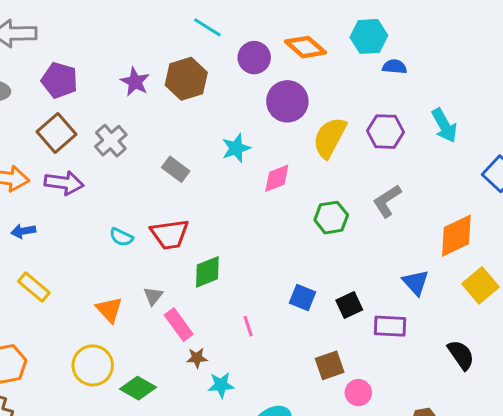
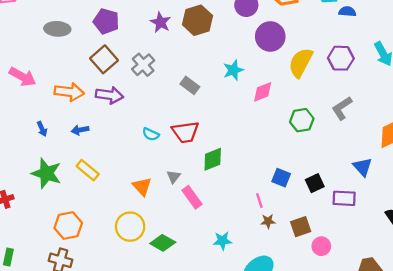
pink line: (248, 326) -> (259, 201), moved
brown star: (197, 358) -> (268, 221), moved

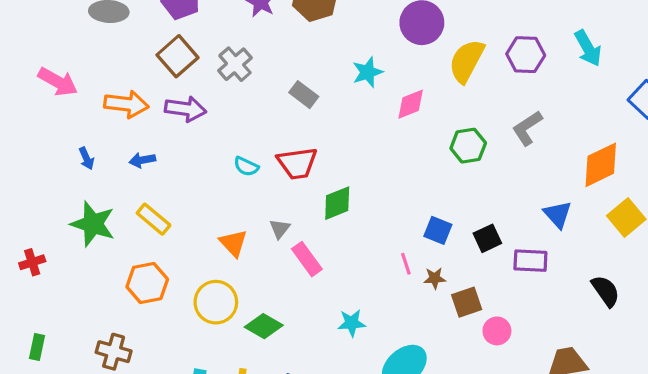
brown star: (268, 221) -> (435, 278), moved
orange hexagon: (68, 226) -> (147, 283), moved

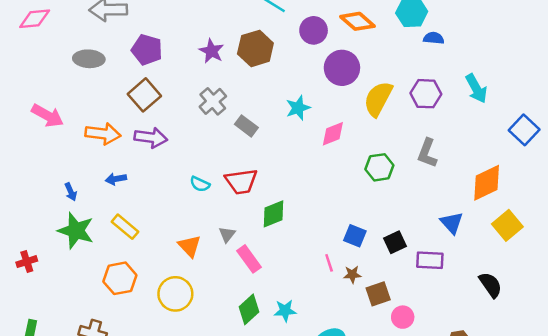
gray cross: (235, 64) -> (213, 101), moved
gray L-shape: (527, 128) -> (427, 153), turned -36
blue arrow: (86, 158) -> (71, 192), moved
green diamond: (264, 326) -> (249, 309), moved, turned -72

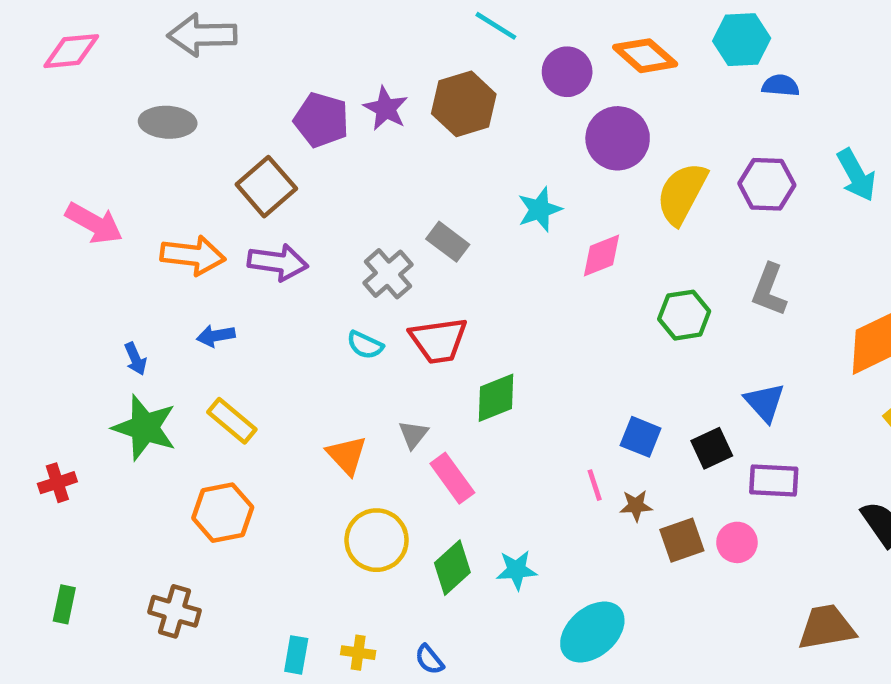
purple pentagon: (147, 50) -> (321, 120), moved
gray cross: (213, 101) -> (388, 274), moved
blue triangle: (452, 223) -> (765, 402), moved
yellow circle: (175, 294) -> (377, 540), moved
pink circle: (403, 317) -> (737, 542), moved

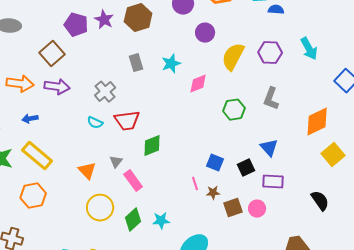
purple circle: (618, 138) -> (205, 33), size x0.7
gray rectangle: (448, 242) -> (136, 63), moved, turned 36
yellow rectangle: (232, 421) -> (37, 156), size x1.4

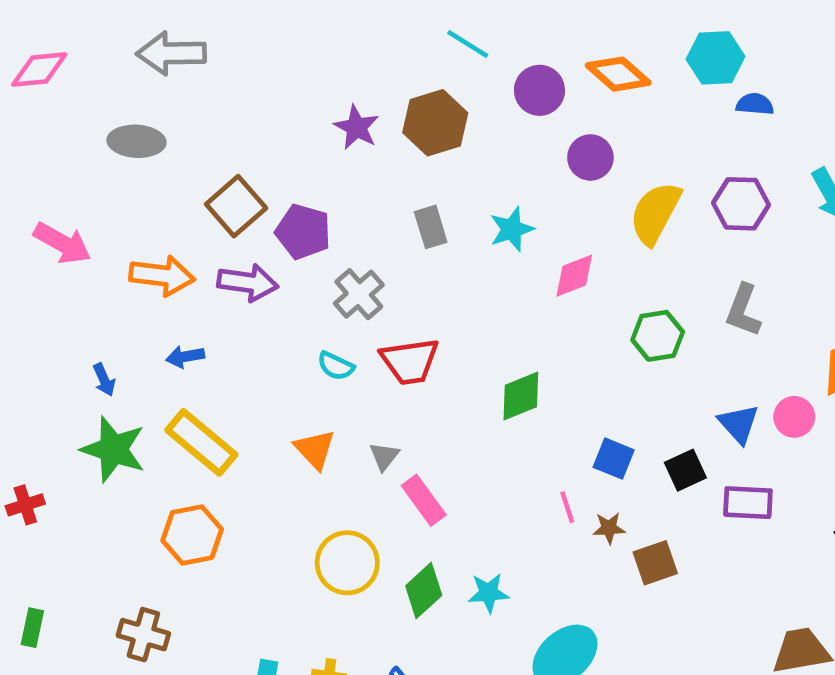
purple pentagon: (76, 25) -> (303, 232), moved
green diamond: (152, 146) -> (521, 396), moved
orange triangle: (87, 171) -> (315, 449), moved
pink circle: (257, 209) -> (794, 417), moved

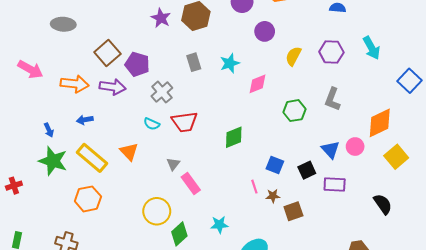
yellow semicircle: (655, 213) -> (293, 56), size x0.7
orange triangle: (315, 449) -> (129, 152), moved
green diamond: (424, 591) -> (179, 234), moved

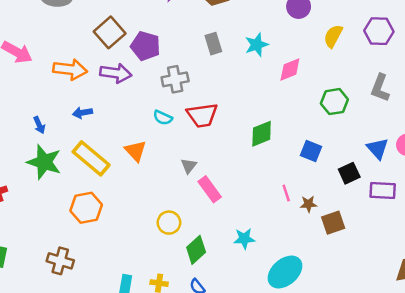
gray cross: (162, 92) -> (175, 79), turned 30
blue square: (275, 165) -> (311, 151), moved
yellow circle: (157, 211) -> (169, 223), size x0.7

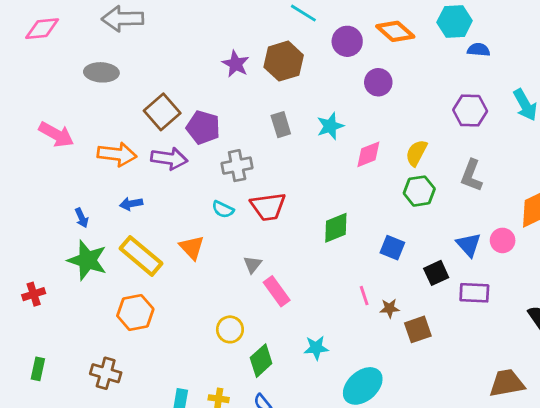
yellow semicircle: (333, 36) -> (416, 153), moved

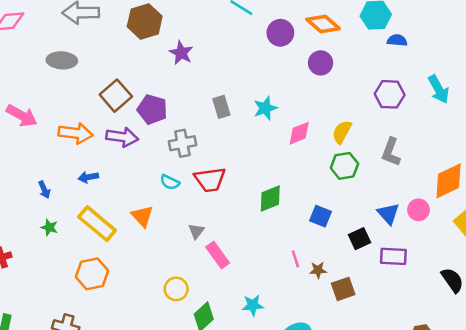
brown hexagon: (284, 61) -> (145, 21), moved
purple circle: (378, 82) -> (321, 63), moved
green star: (87, 260) -> (49, 227), size x0.5

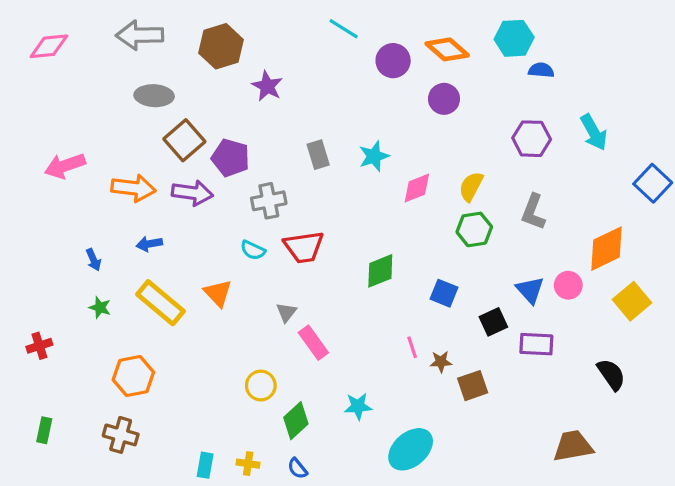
gray ellipse: (62, 60) -> (154, 96), moved
pink arrow: (22, 116) -> (65, 166), turned 132
orange hexagon: (92, 274) -> (133, 376), moved

